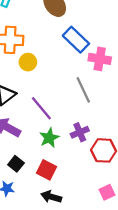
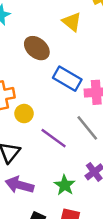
purple line: (41, 108) -> (54, 138), moved

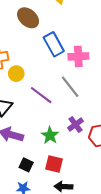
blue rectangle: (67, 79) -> (54, 44), turned 30

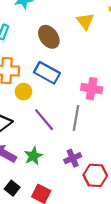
blue rectangle: (54, 44) -> (47, 73), moved, turned -45
gray line: (70, 87) -> (76, 118), turned 35
green star: (50, 135) -> (33, 156), moved

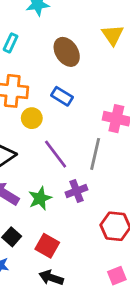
blue rectangle: (47, 73) -> (62, 96), size x0.7
purple cross: (73, 158) -> (76, 191), moved

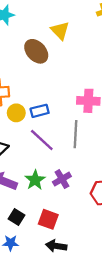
yellow triangle: (113, 35) -> (60, 31), moved
blue rectangle: (62, 96) -> (40, 111), moved, turned -36
purple cross: (76, 191) -> (62, 179), moved

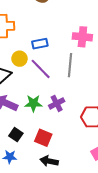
yellow circle: (16, 113) -> (20, 59), moved
green star: (35, 180) -> (33, 103), turned 30

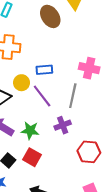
purple cross: (57, 103) -> (63, 125), moved
red square: (43, 138) -> (32, 157), moved

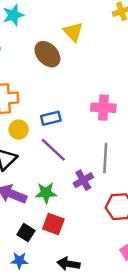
yellow circle: (22, 83) -> (19, 130), moved
gray line: (73, 96) -> (105, 158), moved

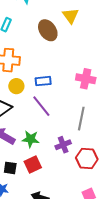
purple cross: (83, 180) -> (63, 145), moved
red square: (53, 224) -> (33, 164), turned 36
black square: (26, 233) -> (10, 168), turned -32

